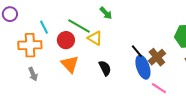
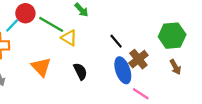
cyan line: (44, 27) -> (12, 26), turned 72
red circle: (66, 40) -> (25, 13), moved
black line: (137, 51) -> (116, 41), moved

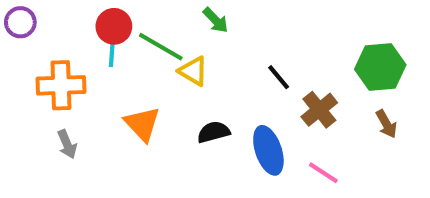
cyan line: (12, 26) -> (112, 53), moved, turned -40
blue ellipse: (123, 70) -> (268, 150), moved
black semicircle: (80, 71) -> (214, 132), turned -78

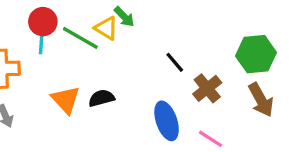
yellow triangle: (193, 71) -> (106, 28), moved
brown arrow: (386, 124) -> (261, 100), size x1.5
black semicircle: (214, 132) -> (101, 98), moved

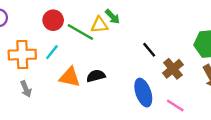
yellow triangle: (106, 28) -> (99, 25), turned -36
cyan line: (41, 43) -> (52, 52), moved, turned 35
orange triangle: (66, 100) -> (70, 77), turned -35

